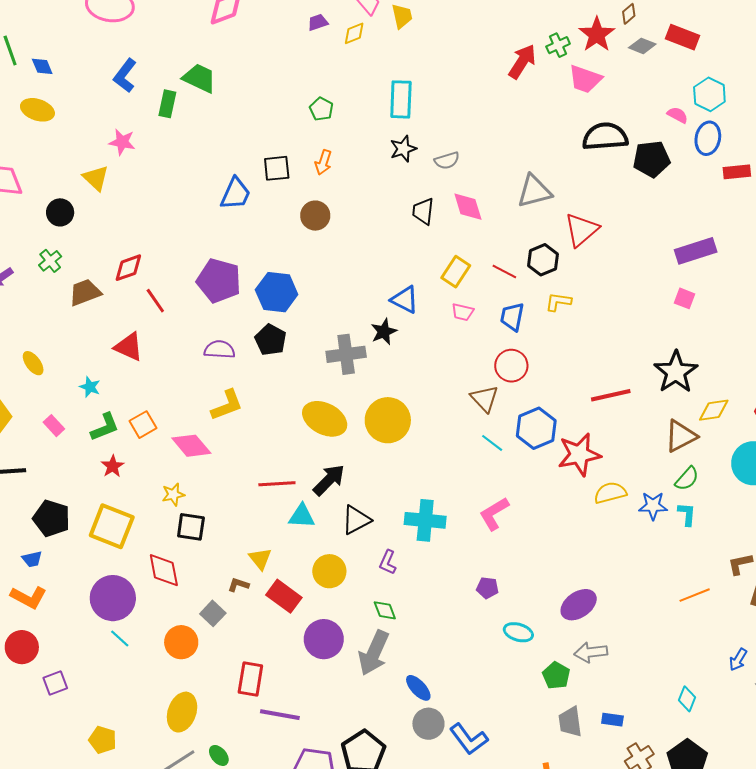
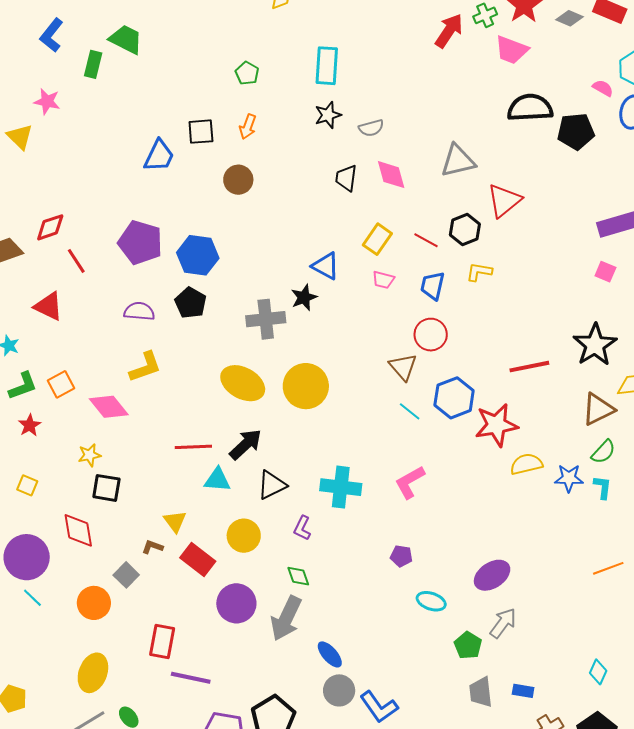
yellow square: (112, 526) -> (27, 485), size x0.5
gray arrow: (591, 652) -> (503, 623), turned 132

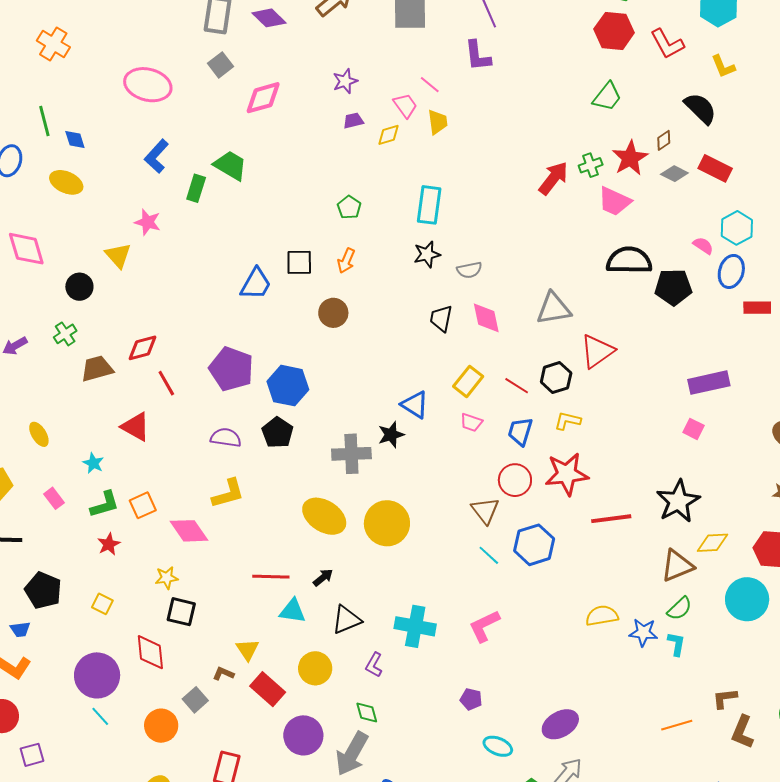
red star: (496, 425) -> (567, 474), moved
black arrow: (246, 444) -> (323, 577), size x0.6

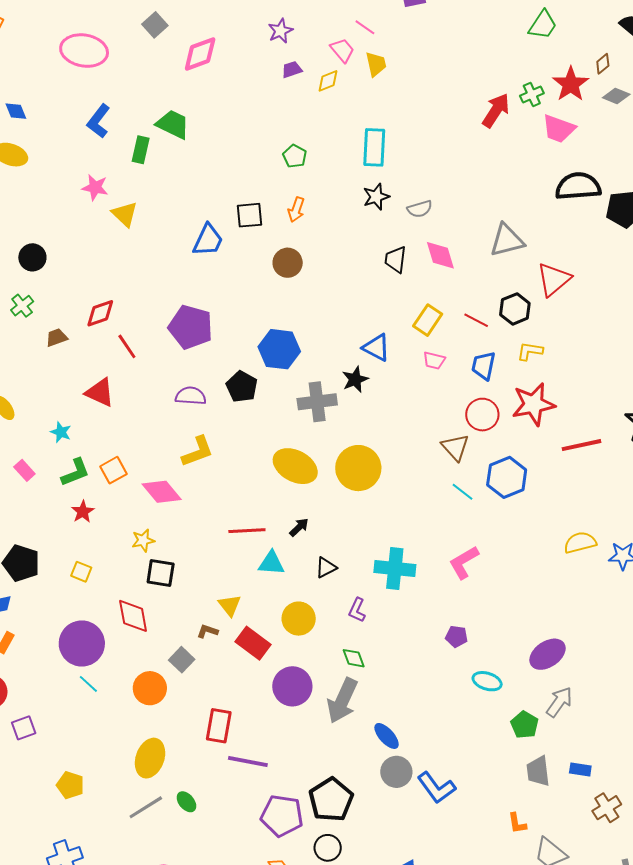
yellow triangle: (118, 256) -> (125, 214), moved
brown trapezoid: (97, 369) -> (57, 338), size x0.7
blue hexagon: (288, 386) -> (279, 349), moved
black triangle: (346, 620) -> (326, 568), size x0.7

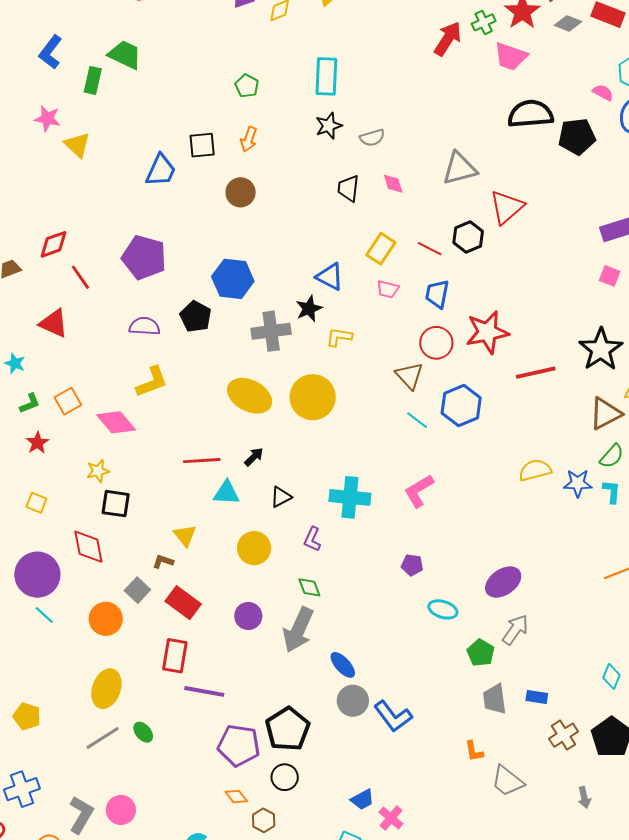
pink diamond: (440, 255) -> (393, 184), size x0.7
yellow L-shape: (530, 351) -> (339, 337), moved
green L-shape: (75, 472) -> (30, 403), size x0.7
red rectangle: (253, 643) -> (183, 603), moved
purple circle: (292, 686) -> (248, 616), size x0.7

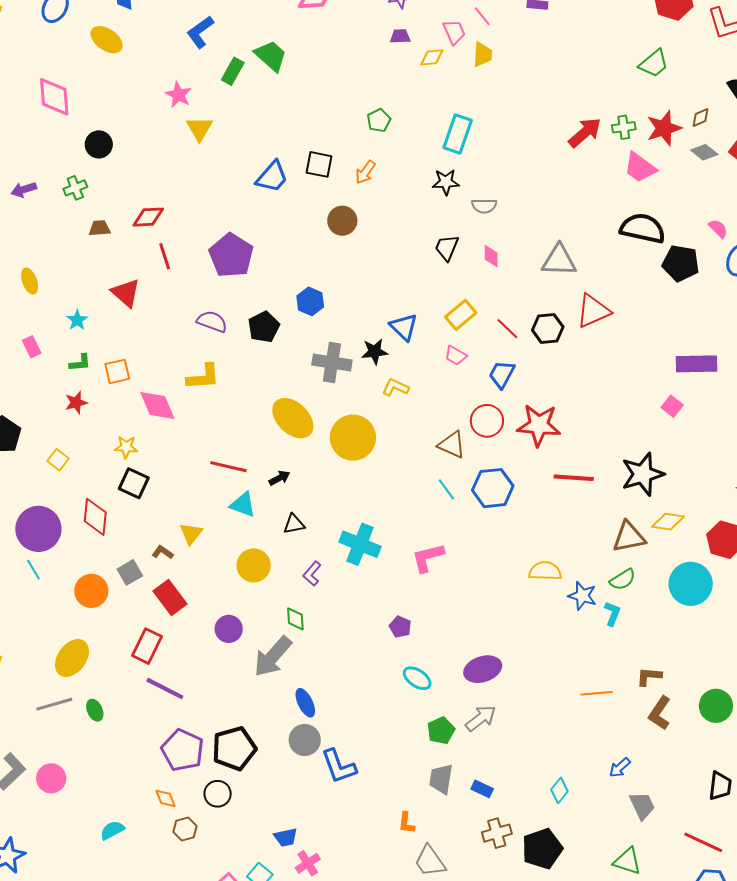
blue hexagon: (233, 279) -> (310, 301), size x0.7
brown triangle: (409, 376) -> (452, 445), turned -40

